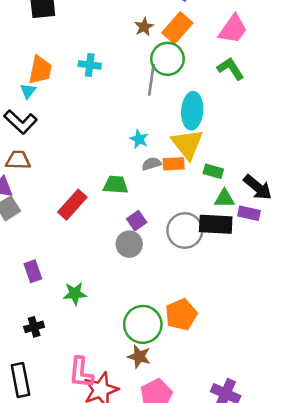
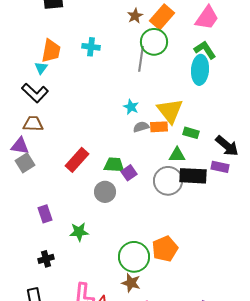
cyan ellipse: (192, 111) -> (200, 70), moved
green trapezoid: (116, 185) -> (114, 165), moved
green triangle: (224, 198) -> (177, 155), moved
gray circle: (129, 244) -> (105, 192), moved

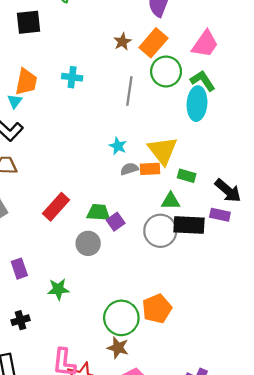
green circle: (154, 42) -> (166, 71), moved

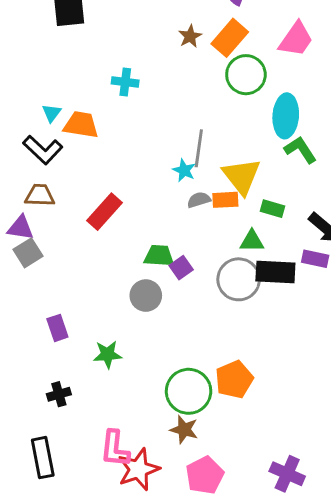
green L-shape: (203, 81) -> (300, 150), moved
orange trapezoid: (26, 82) -> (81, 125), moved, turned -92
gray line: (129, 91) -> (199, 148), moved
red rectangle: (56, 207) -> (105, 212), moved

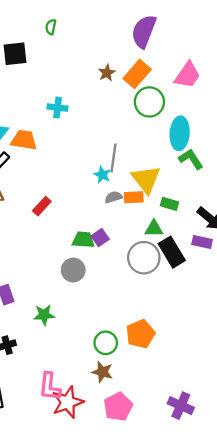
red rectangle: (105, 212) -> (42, 206), size x0.7
purple square: (181, 268) -> (100, 238), moved
black rectangle: (275, 272) -> (172, 252), turned 56
green circle: (189, 391) -> (106, 343), size x0.7

